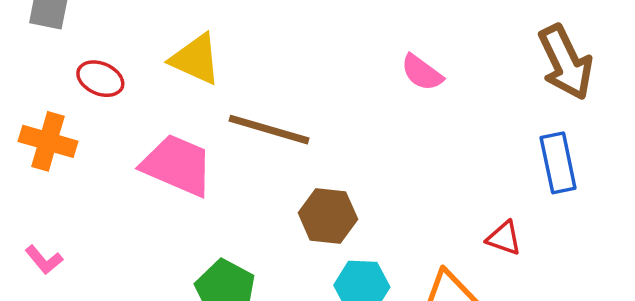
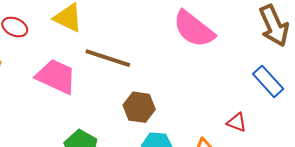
pink semicircle: (422, 73) -> (194, 29), size x1.8
blue rectangle: (558, 163) -> (268, 81), turned -32

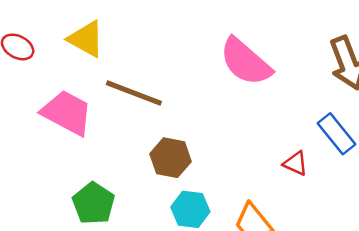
red triangle: (237, 122) -> (296, 163), moved

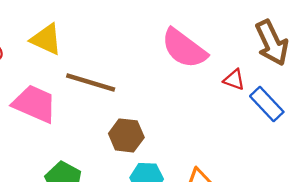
red triangle: (296, 163) -> (234, 80), moved

